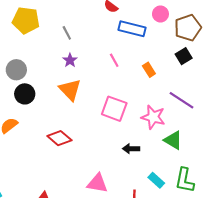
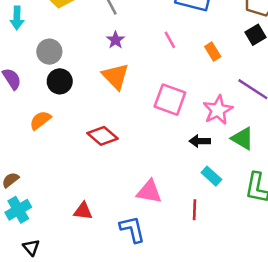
pink star: (153, 117) -> (218, 110), turned 30
black arrow: (131, 149) -> (200, 141), moved
cyan rectangle: (156, 180) -> (211, 176), moved

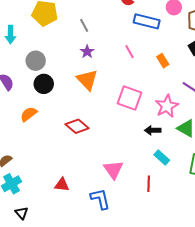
pink triangle: (149, 192) -> (113, 170), turned 45

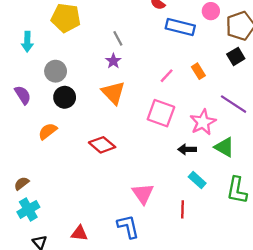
gray line: (84, 25) -> (118, 38), moved
pink line: (129, 52) -> (167, 76), moved, turned 72
red triangle: (62, 185) -> (79, 233), moved

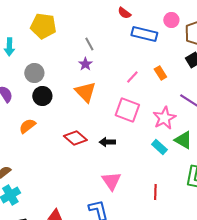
black arrow: (187, 149) -> (107, 142), moved
cyan rectangle: (197, 180) -> (159, 147), moved
red line: (183, 209) -> (155, 192), moved

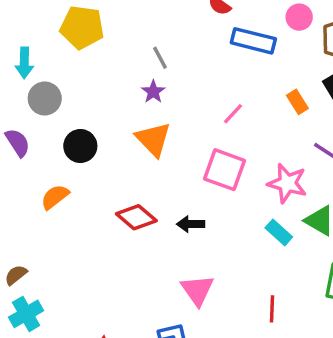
gray circle: (34, 73) -> (45, 98), moved
orange rectangle: (160, 73) -> (297, 102), moved
pink star: (164, 118) -> (287, 183), turned -30

